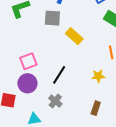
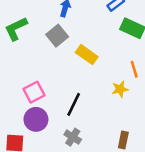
gray square: (52, 18) -> (57, 36), turned -36
yellow star: (98, 76) -> (120, 89), moved

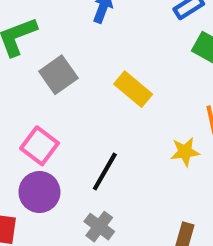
gray square: (57, 36) -> (58, 75), moved
pink square: (34, 92) -> (40, 146), turned -30

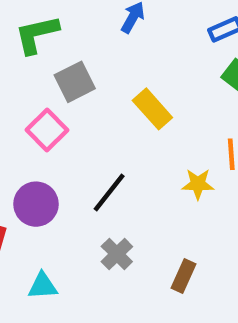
pink square: (40, 146) -> (47, 130), moved
gray cross: (99, 227) -> (117, 254), moved

